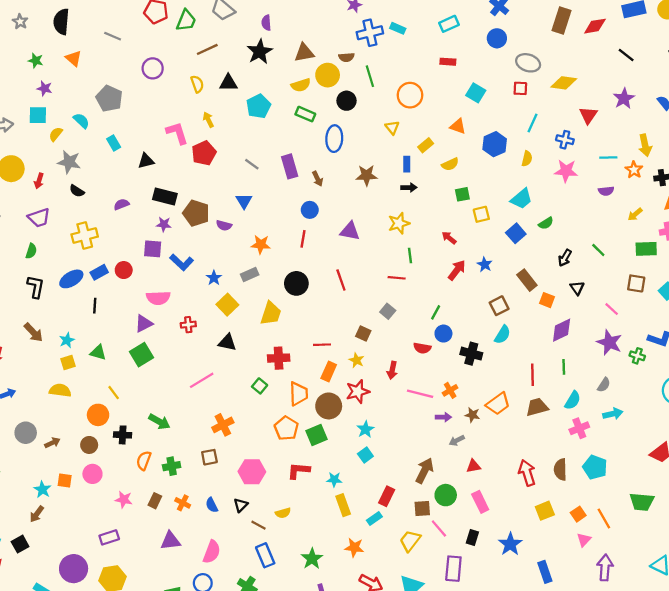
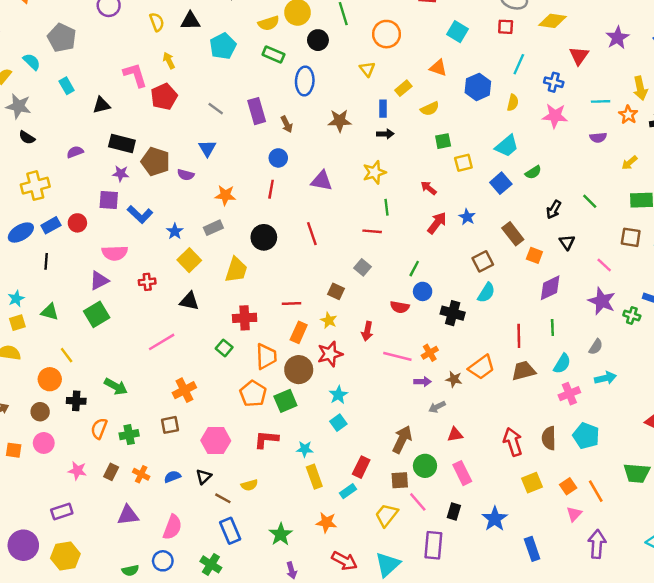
blue semicircle: (212, 505) -> (172, 477), turned 96

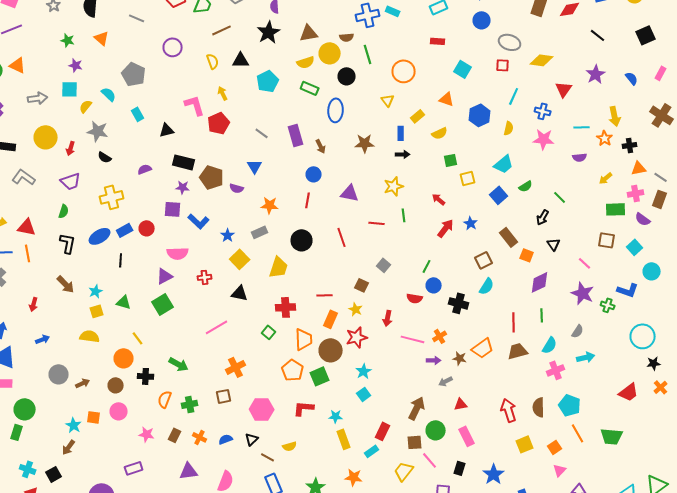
green line: (590, 201) -> (560, 197), moved
red line: (372, 231) -> (377, 223), moved
orange line: (596, 491) -> (578, 433), moved

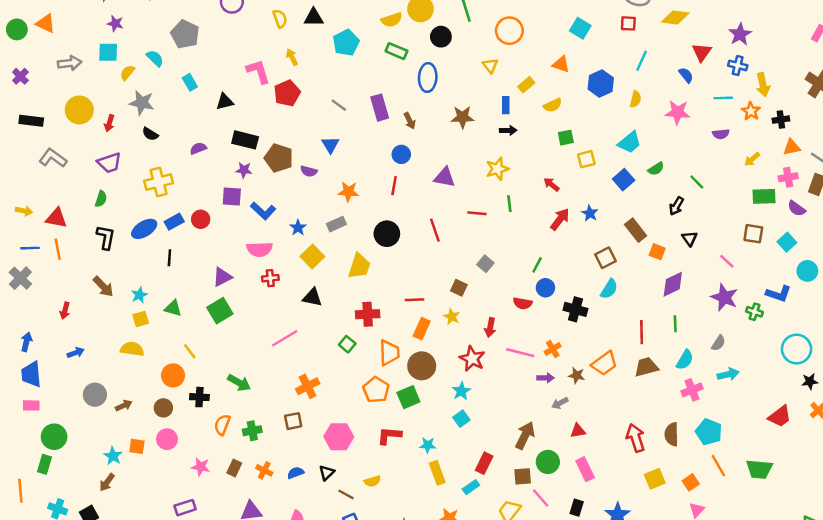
blue semicircle: (632, 78) -> (686, 75), moved
blue cross: (543, 111) -> (738, 65), moved
pink semicircle: (178, 253) -> (259, 249), moved
red star: (357, 337) -> (472, 359), moved, turned -30

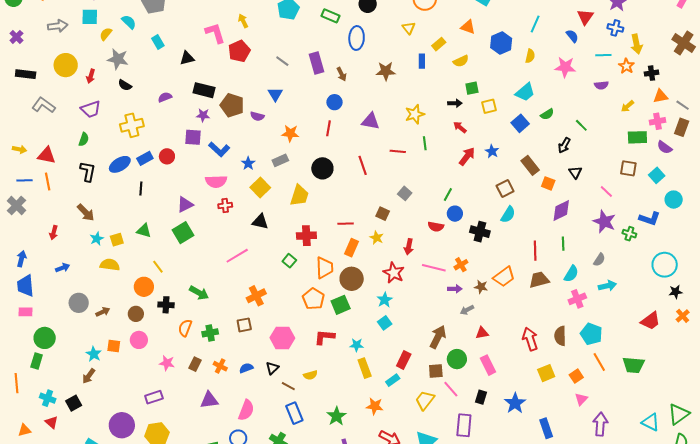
black arrow: (508, 130) -> (455, 103), moved
cyan star: (139, 295) -> (97, 239), moved

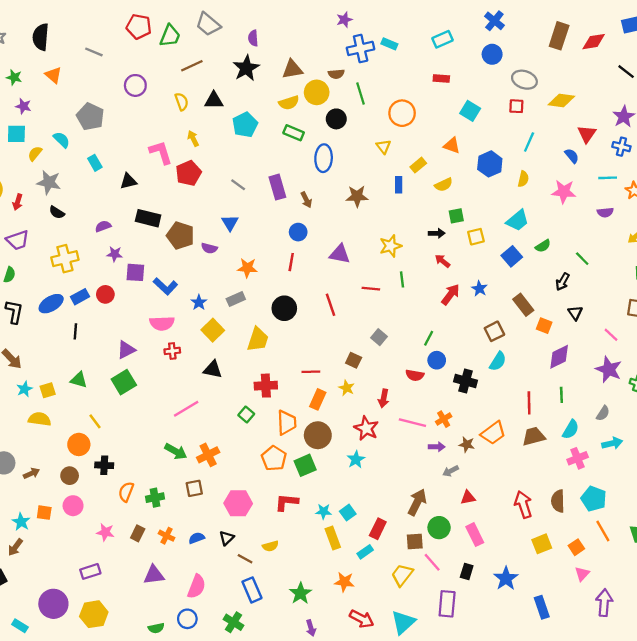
purple star: (203, 115) -> (115, 254), moved
green arrow: (199, 293) -> (176, 451), moved
cyan square: (385, 323) -> (348, 513), moved

